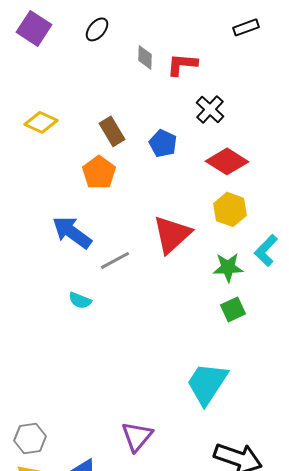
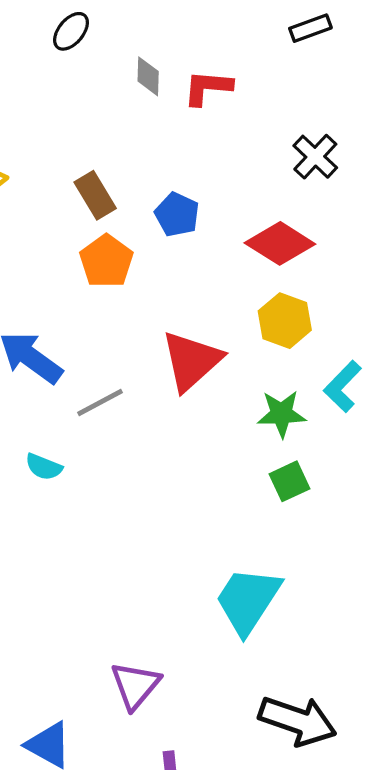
black cross: (210, 109) -> (315, 157), moved
orange pentagon: (99, 172) -> (106, 261), moved

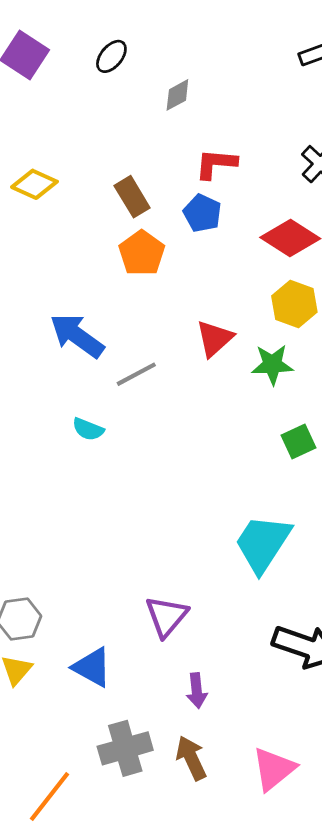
gray diamond: (148, 76) -> (177, 95), turned 60
red L-shape: (208, 88) -> (216, 164), moved
red triangle: (192, 361) -> (215, 338), size x0.7
green star: (282, 414) -> (272, 365), moved

